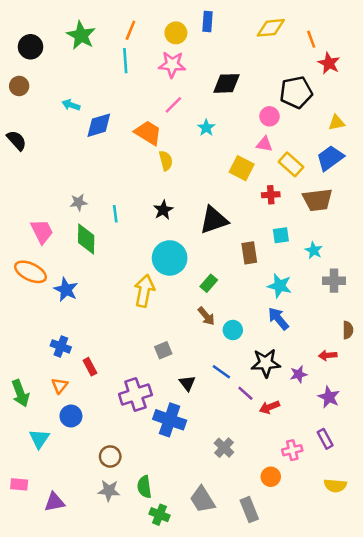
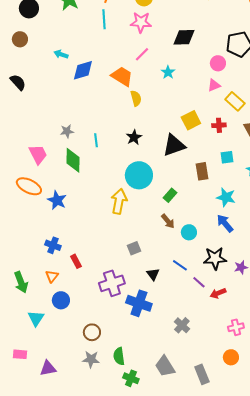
pink triangle: (264, 144) -> (214, 85), turned -32
yellow square: (242, 168) -> (191, 120), moved, turned 36
orange circle: (271, 477) -> (231, 357), moved

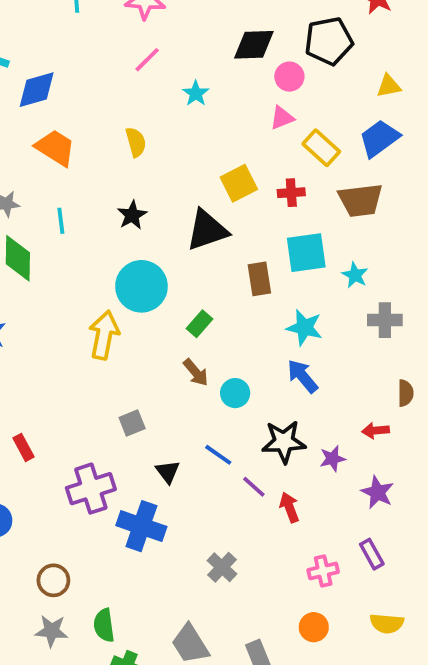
black diamond: (184, 37) -> (254, 45), moved
orange trapezoid: (122, 76) -> (55, 148), moved
cyan square: (227, 157) -> (306, 253), size x1.6
red arrow: (218, 293) -> (289, 507), turned 91

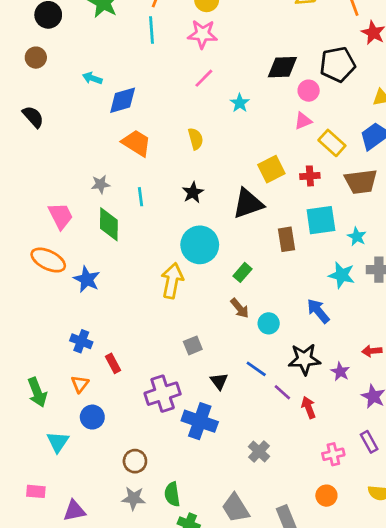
cyan star: (304, 328) -> (342, 275), moved
purple star: (332, 459) -> (340, 372), turned -30

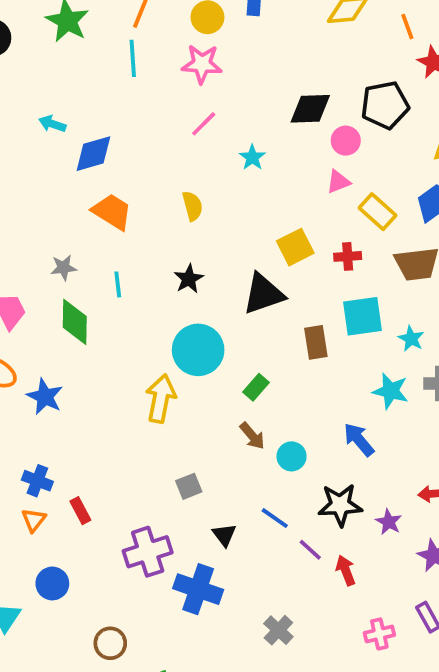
orange triangle: (80, 384) -> (34, 520), moved

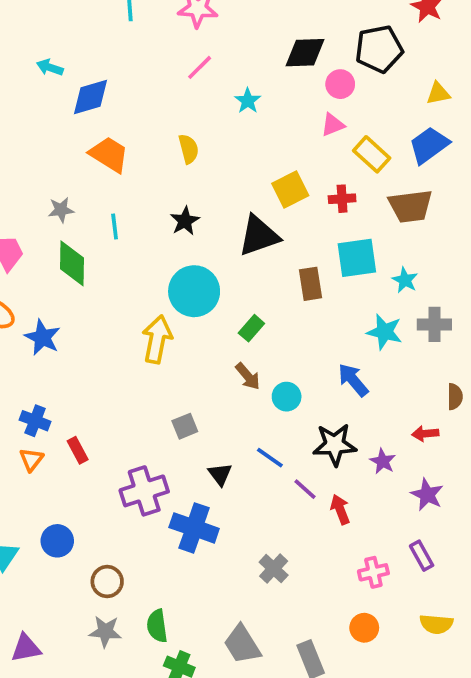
blue circle: (52, 583) -> (57, 541), moved

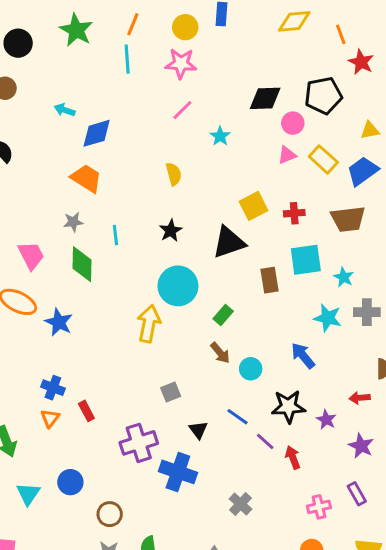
orange trapezoid: (109, 154) -> (86, 178), moved
yellow rectangle: (372, 154) -> (323, 159), moved

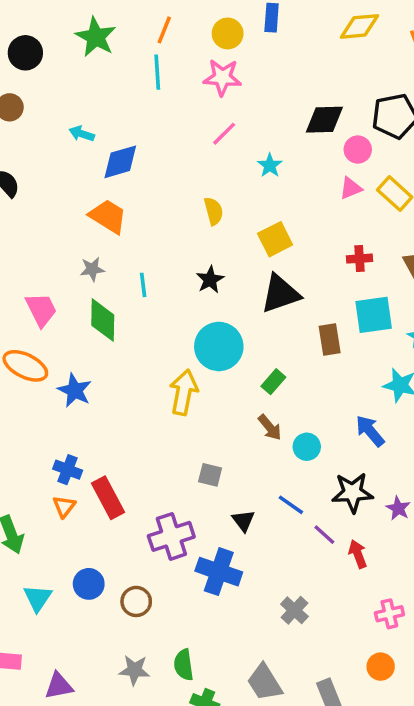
yellow square: (254, 206) -> (275, 239), moved
gray square: (171, 392) -> (210, 475), turned 36
red rectangle: (86, 411) -> (108, 498), size x1.6
brown circle: (110, 514) -> (136, 601), moved

